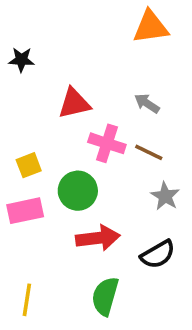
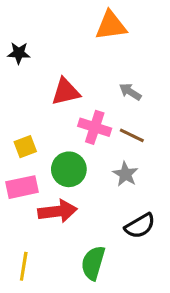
orange triangle: (151, 27) -> (111, 26), moved
gray star: (165, 196) -> (125, 174), moved
red arrow: (98, 238) -> (58, 211), moved

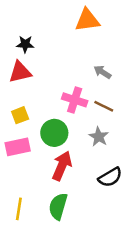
black star: (19, 53) -> (25, 44), moved
red triangle: (66, 92) -> (20, 72), moved
red arrow: (58, 211) -> (62, 166), moved, turned -60
green semicircle: (93, 263) -> (58, 206), moved

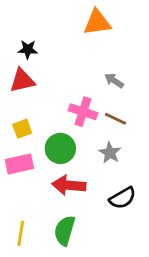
red arrow: (62, 166) -> (69, 185), turned -108

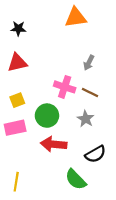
black star: (28, 49) -> (18, 29), moved
gray arrow: (114, 81) -> (89, 63), turned -96
green semicircle: (65, 231) -> (76, 179), moved, turned -60

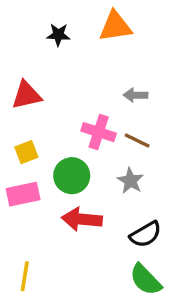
black star: (18, 29) -> (58, 35), moved
gray arrow: (89, 63) -> (135, 95), turned 64
green semicircle: (76, 179) -> (146, 280), moved

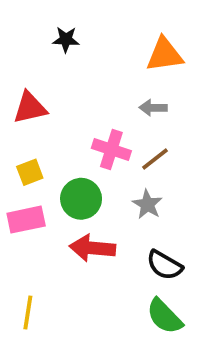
orange triangle: (115, 26) -> (164, 55), moved
brown line: (137, 140) -> (155, 159), turned -64
black semicircle: (146, 234) -> (164, 265), turned 60

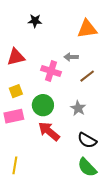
gray arrow: (153, 108) -> (71, 57), moved
pink cross: (111, 149) -> (51, 71), moved
brown line: (155, 159) -> (87, 76), moved
red arrow: (92, 248) -> (49, 131), turned 35

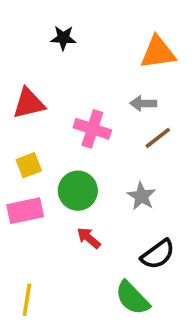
gray arrow: (71, 57) -> (143, 103), moved
red arrow: (49, 131) -> (89, 238), size x0.6
black semicircle: (87, 140) -> (158, 254), turned -66
green semicircle: (87, 167) -> (132, 298), moved

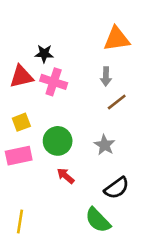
black star: (63, 38) -> (44, 54), moved
gray arrow: (143, 103) -> (106, 77), turned -90
pink cross: (92, 129) -> (54, 82), moved

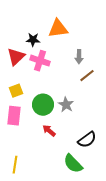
orange triangle: (117, 39) -> (58, 29), moved
red triangle: (21, 77) -> (16, 57), turned -30
gray star: (105, 145) -> (66, 105), moved
pink rectangle: (19, 156) -> (14, 116), turned -72

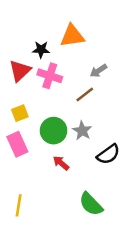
gray arrow: (79, 57) -> (98, 71), turned 56
brown line: (87, 76) -> (85, 94), moved
pink rectangle: (14, 116) -> (17, 144), turned -30
black semicircle: (87, 140) -> (108, 154), moved

